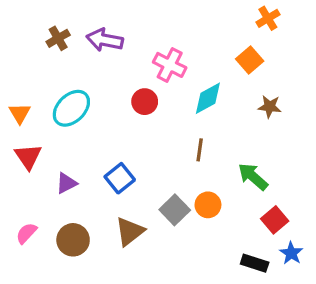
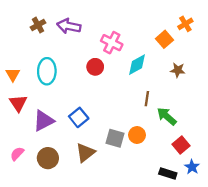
orange cross: (268, 18) -> (185, 24), moved
cyan ellipse: (71, 108) -> (47, 71), turned -45
brown line: (200, 150) -> (147, 99), moved
purple triangle: (66, 183) -> (44, 121), size x1.5
gray square: (175, 210) -> (115, 138), turned -30

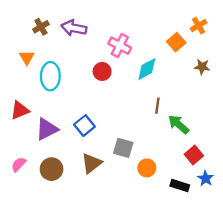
brown star: (178, 70) -> (202, 67), moved
orange triangle: (13, 75) -> (27, 57), moved
red triangle: (18, 103) -> (20, 110), turned 42
orange circle: (137, 135) -> (147, 168), moved

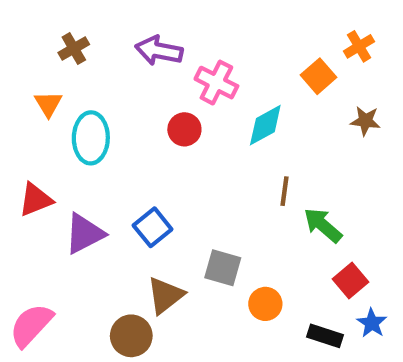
purple arrow: (74, 28) -> (159, 51), moved
pink semicircle: (19, 164) -> (31, 325), moved, size x1.6
brown circle: (52, 169) -> (131, 336), moved

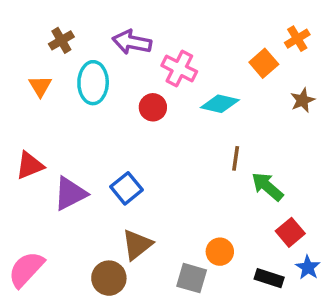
brown star: (365, 121) -> (303, 100), turned -30
cyan diamond: (265, 125) -> (220, 104), turned 42
cyan ellipse: (91, 138) -> (93, 83), moved
gray square: (223, 268) -> (192, 278), moved

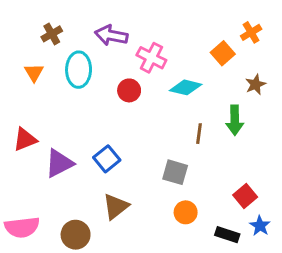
green arrow: (267, 187) -> (235, 120), moved, turned -132
pink semicircle: (26, 269) -> (22, 227), turned -140
brown circle: (109, 278) -> (76, 235), moved
gray square: (192, 278) -> (175, 172), moved

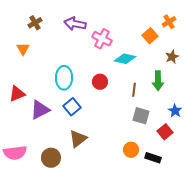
cyan ellipse: (79, 70) -> (64, 78), moved
red circle: (129, 90) -> (100, 82), moved
gray square: (175, 172) -> (141, 116), moved
orange circle: (186, 212) -> (131, 150), moved
blue star: (260, 226) -> (175, 111), moved

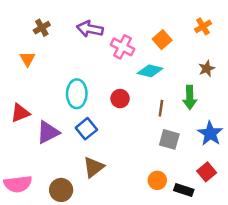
orange square: (150, 36) -> (162, 40), moved
blue star: (175, 111) -> (210, 133), size x1.5
red square: (165, 132) -> (207, 172), moved

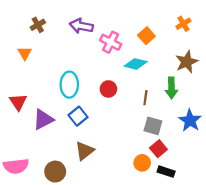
brown star: (207, 69) -> (187, 62), size x1.5
red triangle: (20, 113) -> (18, 102), turned -42
red square: (207, 172) -> (158, 149), moved

